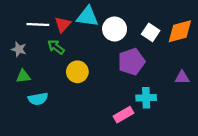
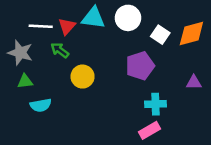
white circle: (115, 29) -> (128, 18), moved
gray star: (19, 49) -> (20, 53), size x1.5
pink rectangle: (124, 115) -> (150, 130), moved

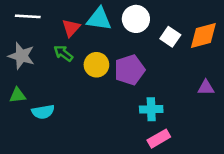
white line: (41, 26) -> (28, 16), moved
purple pentagon: (140, 66) -> (130, 70), moved
yellow circle: (83, 77) -> (96, 65), moved
green triangle: (25, 81) -> (18, 95), moved
cyan cross: (156, 104) -> (151, 109), moved

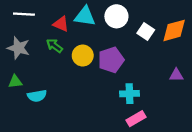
red triangle: (71, 28) -> (61, 24), turned -49

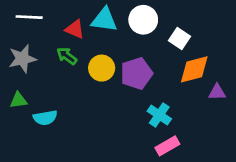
orange diamond: (174, 30) -> (194, 69), moved
gray star: (18, 48) -> (22, 59), turned -30
cyan cross: (130, 94) -> (159, 115), turned 36

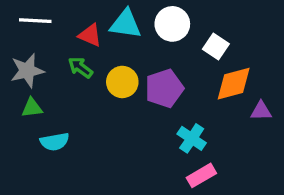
green triangle: (18, 100) -> (32, 108), moved

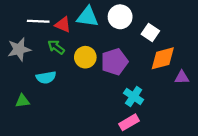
white line: (35, 21) -> (38, 21), moved
green triangle: (32, 108) -> (22, 101), moved
cyan semicircle: (55, 142) -> (46, 77), moved
pink rectangle: (201, 175) -> (129, 122), moved

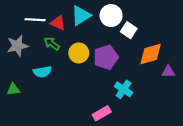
cyan triangle: (88, 17) -> (81, 16), turned -40
white square: (150, 33) -> (129, 30), moved
green triangle: (22, 101) -> (13, 89), moved
pink rectangle: (129, 122) -> (102, 113), moved

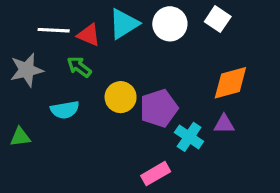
white square: (129, 30) -> (218, 19), moved
yellow circle: (79, 53) -> (121, 97), moved
purple pentagon: (106, 57) -> (159, 108), moved
purple triangle: (168, 72) -> (224, 124), moved

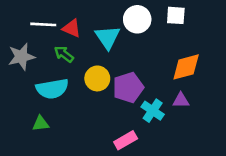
white square: (218, 19) -> (176, 15), turned -30
cyan triangle: (124, 24) -> (108, 37), moved, turned -32
cyan semicircle: (65, 110) -> (52, 89), size x1.4
green triangle: (20, 137) -> (41, 124), moved

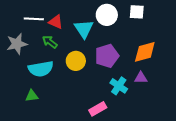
purple pentagon: (128, 87) -> (107, 56), moved

